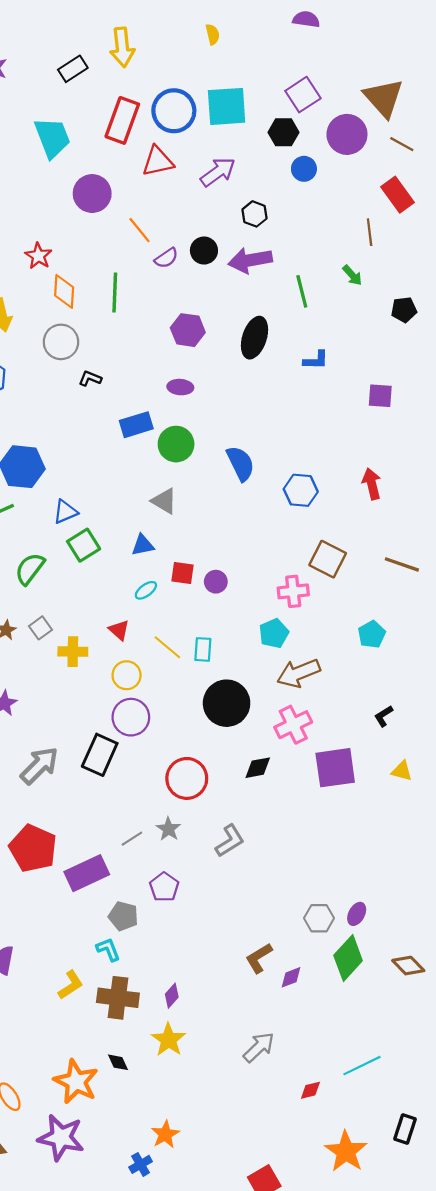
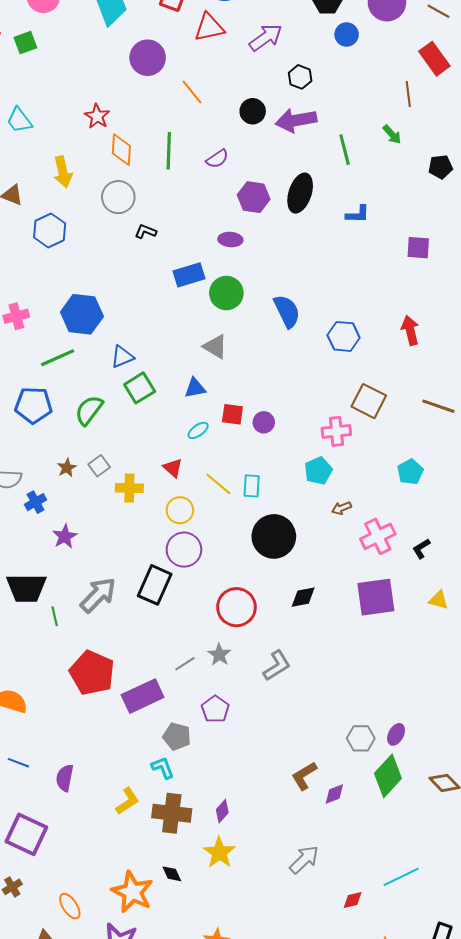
purple semicircle: (166, 258) -> (217, 159), moved
purple hexagon: (188, 330) -> (254, 197), moved
brown arrow: (299, 673) -> (342, 508), size x0.5
pink cross: (293, 725) -> (378, 536), moved

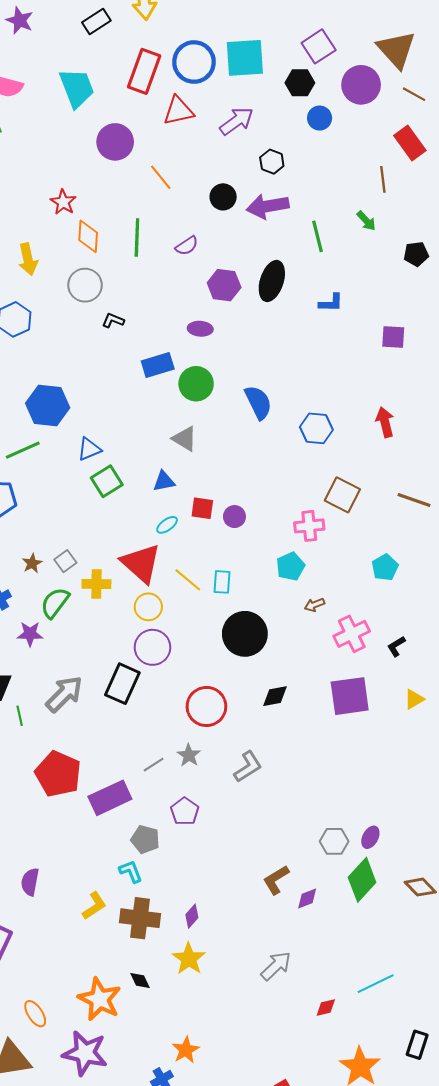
green semicircle: (89, 410) -> (55, 603), moved
red triangle: (173, 468) -> (141, 563), size x2.0
purple star: (65, 536) -> (30, 634), turned 30
yellow triangle: (438, 600) -> (414, 699), turned -45

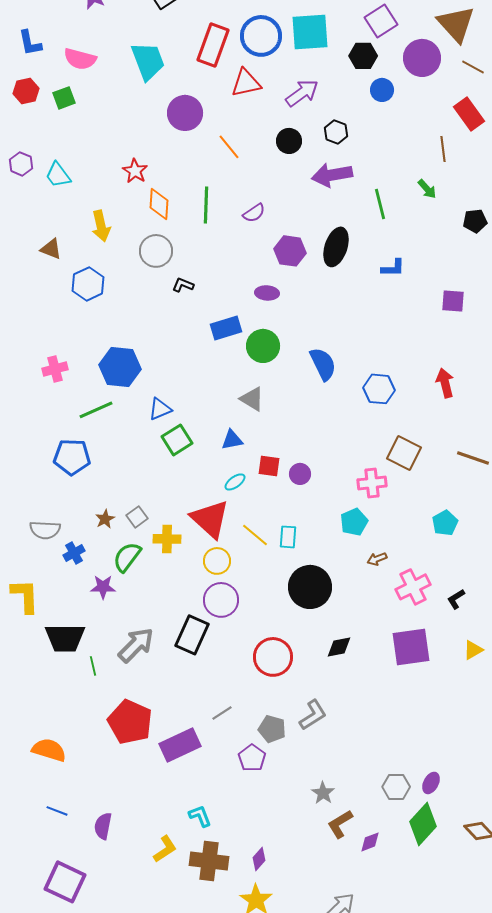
black circle: (223, 197) -> (289, 141), moved
gray star: (189, 755) -> (323, 793), moved
gray pentagon: (145, 839) -> (272, 729), moved

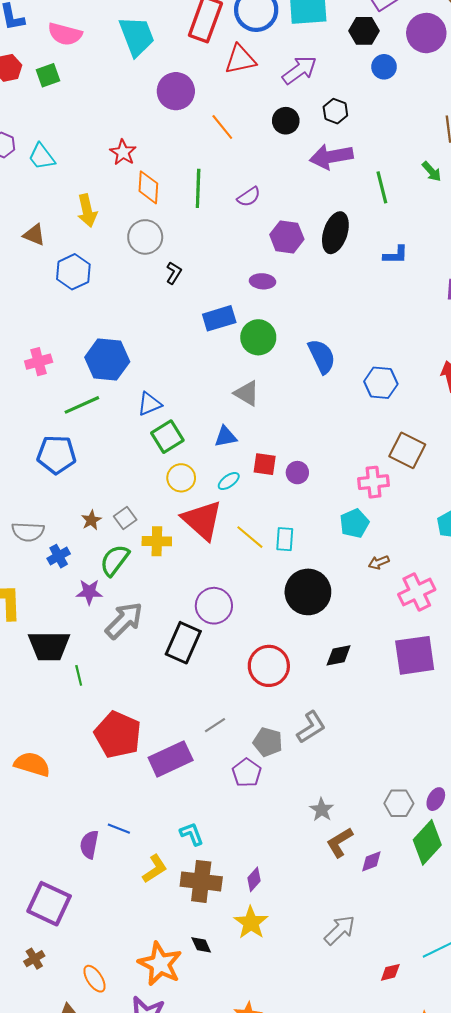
black L-shape: (183, 285) -> (174, 273), turned 100
yellow circle: (217, 561) -> (181, 478), moved
gray arrow: (136, 645) -> (124, 620), moved
blue line: (57, 811) -> (119, 829), moved

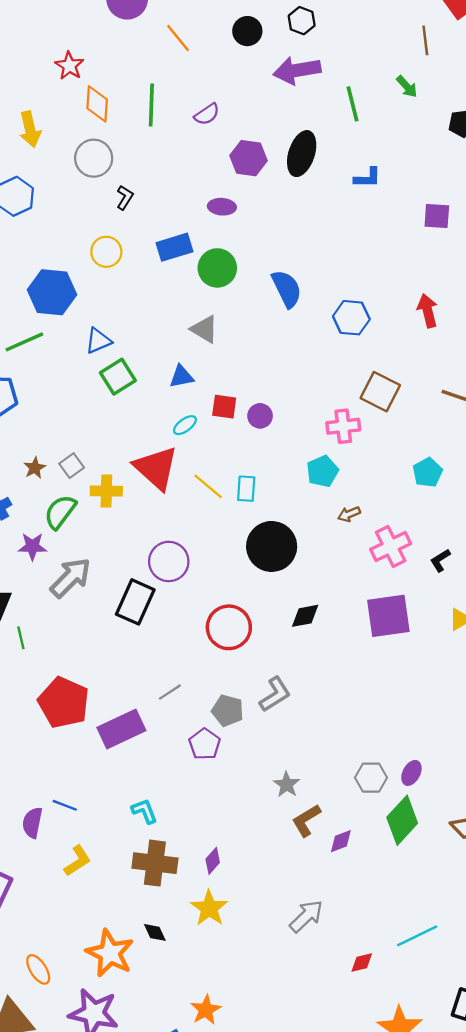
yellow circle: (181, 478) -> (106, 252), moved
yellow L-shape: (155, 869) -> (77, 861), moved

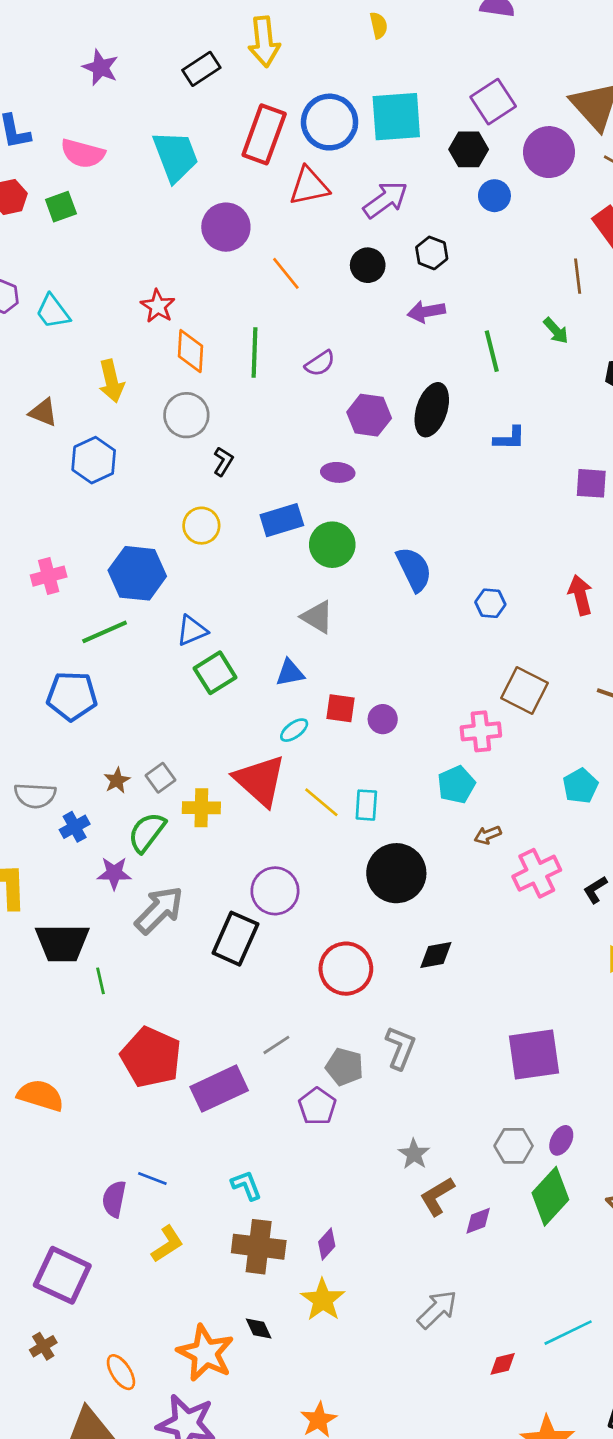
purple arrow: (297, 70) -> (426, 312), size x0.7
blue hexagon: (351, 318) -> (490, 603), size x0.7
purple square: (388, 616) -> (534, 1054), moved
gray L-shape: (275, 694) -> (400, 1048), turned -36

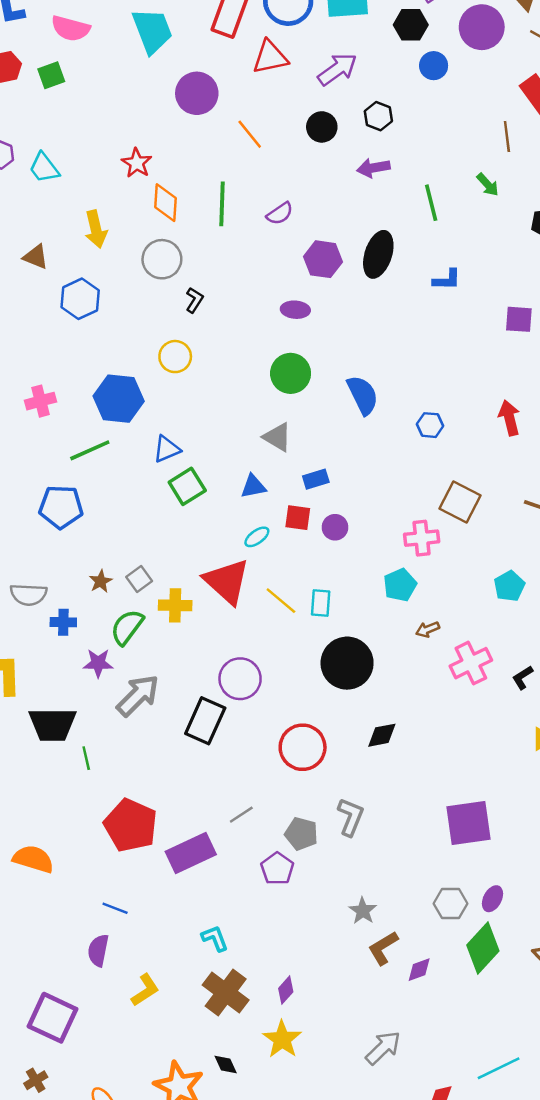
blue rectangle: (282, 520) -> (316, 479), moved, size x0.7
blue cross: (75, 827) -> (63, 622), turned 30
blue line: (152, 1179) -> (115, 908), moved
brown cross: (259, 1247) -> (226, 992), turned 30

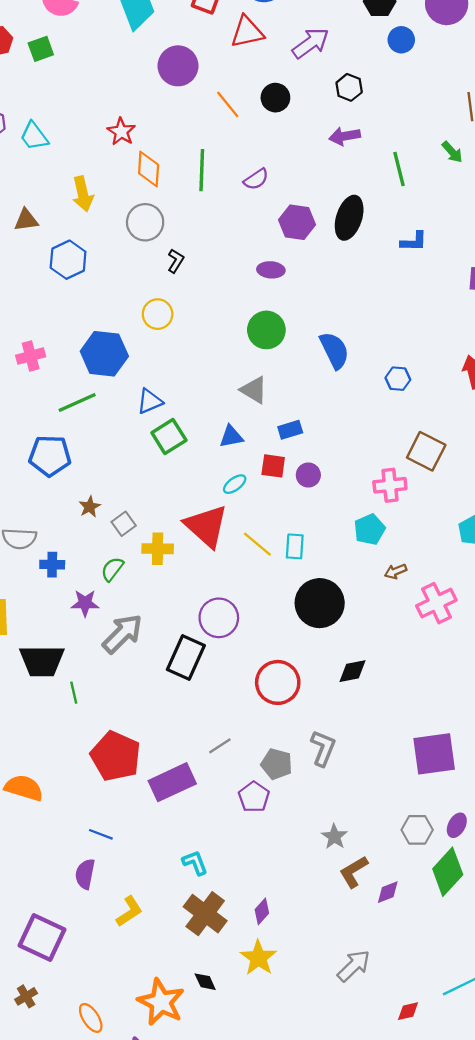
black circle: (322, 127) -> (275, 98), moved
brown triangle: (36, 257) -> (26, 220), turned -30
brown star: (101, 581) -> (90, 507), moved
green semicircle: (127, 627) -> (112, 569), size x0.7

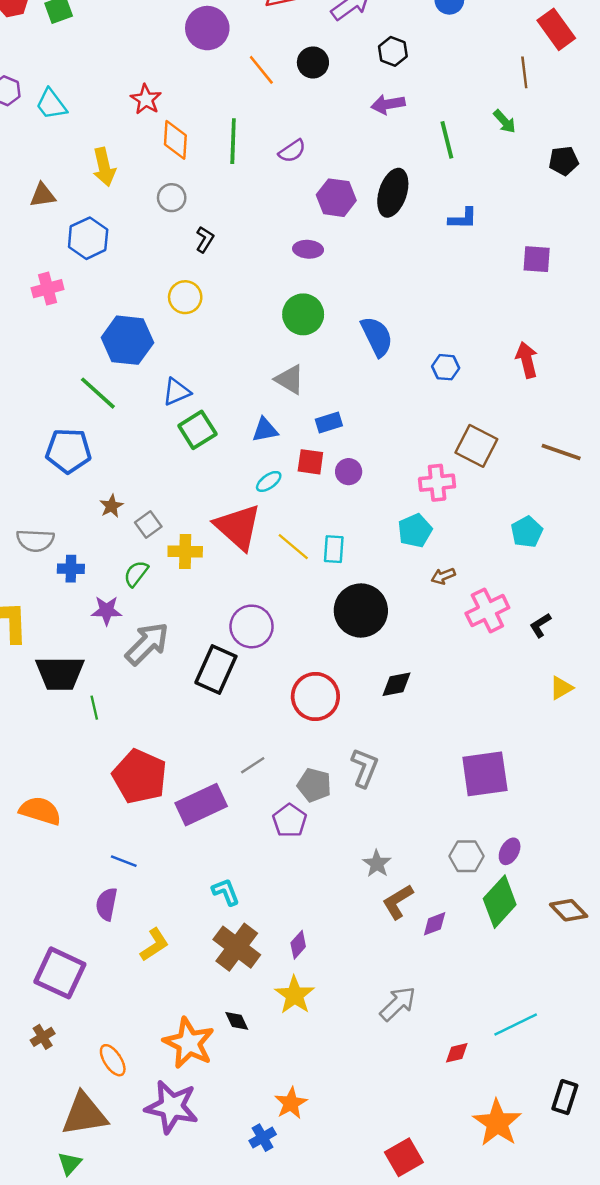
gray circle: (145, 222) -> (172, 198), size x0.7
pink cross: (31, 356) -> (48, 289), moved
green line: (77, 402) -> (98, 393), turned 66

